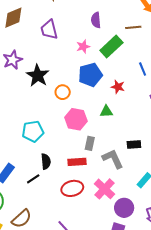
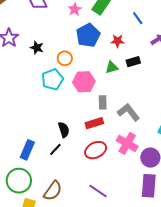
black star: (38, 76) -> (37, 48), size x0.6
cyan pentagon: (33, 131) -> (53, 79), moved
black rectangle: (134, 145) -> (133, 62), moved

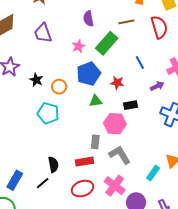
orange circle: (65, 58) -> (59, 87), moved
green triangle: (112, 67) -> (96, 101), moved
cyan pentagon: (53, 79) -> (48, 113), turned 30
pink hexagon: (84, 82) -> (115, 124), moved

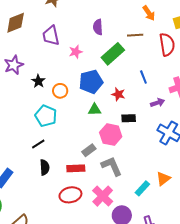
pink star: (78, 46) -> (76, 52), moved
gray rectangle: (95, 142) -> (89, 150), turned 40
black line: (43, 183) -> (38, 144), moved

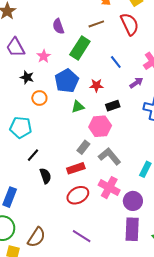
black star: (38, 81) -> (27, 77), moved
cyan pentagon: (46, 116) -> (21, 127), moved

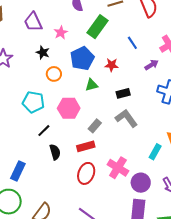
black rectangle: (113, 106) -> (123, 93), moved
pink hexagon: (100, 126) -> (69, 108), moved
gray L-shape: (110, 156) -> (126, 118), moved
red ellipse: (78, 195) -> (86, 173), turned -45

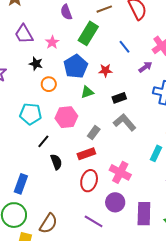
purple circle: (141, 183) -> (115, 202), moved

